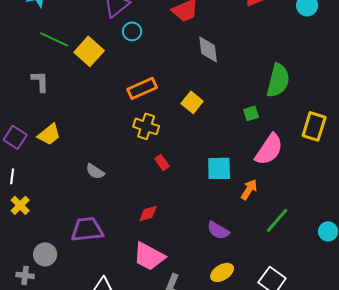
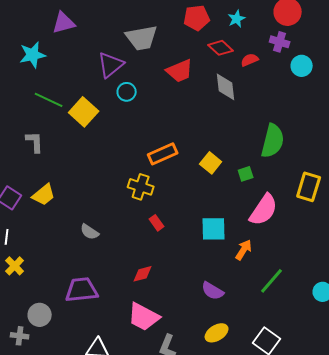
gray diamond: (208, 49) -> (226, 87), moved
orange rectangle: (142, 88) -> (163, 154), moved
yellow square: (192, 102) -> (211, 163), moved

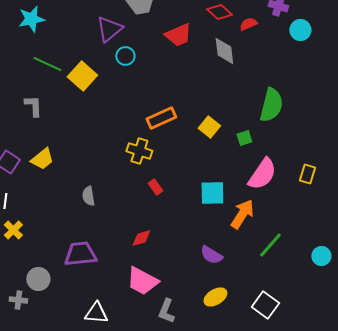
yellow rectangle: (309, 187) -> (307, 174), moved, size x0.7
gray semicircle: (90, 232) -> (88, 196), turned 48
orange arrow: (244, 250) -> (242, 214), size x1.4

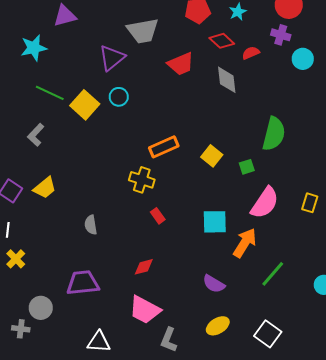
cyan circle: (125, 56) -> (119, 97), moved
gray L-shape: (33, 106) -> (36, 135), turned -135

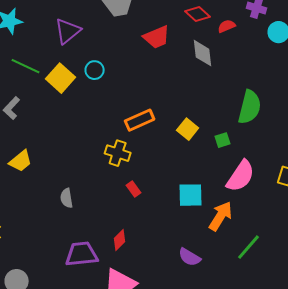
purple triangle: (112, 58) -> (68, 31), moved
red diamond: (144, 267) -> (120, 240), turned -30
purple trapezoid: (83, 283) -> (82, 254), moved

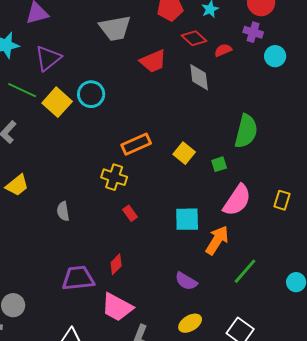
purple triangle: (68, 31) -> (48, 58), moved
cyan circle: (95, 70) -> (91, 94), size x1.4
gray semicircle: (67, 198) -> (63, 211), moved

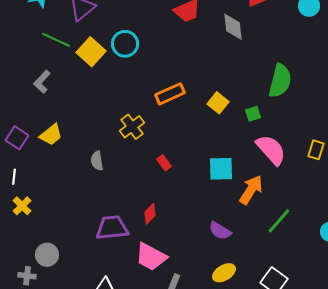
yellow cross: (114, 177) -> (132, 127), moved, turned 35
pink semicircle: (237, 200) -> (271, 150), turned -76

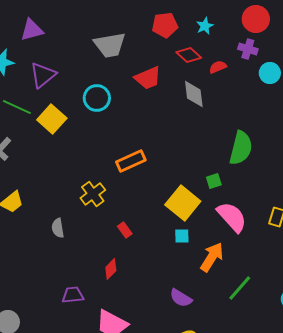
cyan circle: (125, 44) -> (97, 98), moved
yellow square: (218, 103) -> (183, 203), moved, size x1.6
cyan square: (221, 169) -> (182, 236), size x0.6
red diamond: (150, 214) -> (111, 269), moved
purple trapezoid: (112, 228) -> (73, 295), size x0.7

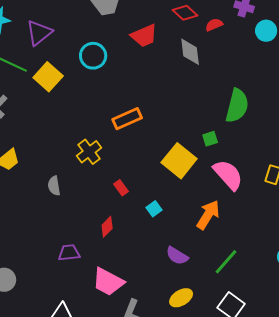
cyan square: (182, 236) -> (154, 209), moved, turned -35
green line: (240, 288) -> (226, 262), moved

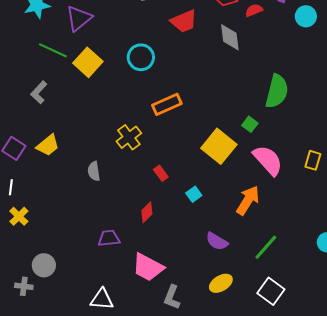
cyan circle: (93, 56) -> (141, 57), moved
green square: (210, 139) -> (250, 124), turned -35

